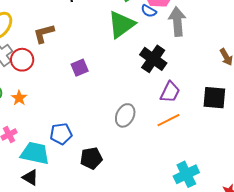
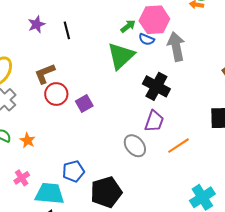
red circle: (22, 60) -> (56, 94), moved
purple trapezoid: (170, 92) -> (154, 121), moved
gray ellipse: (125, 115) -> (135, 146), turned -60
black pentagon: (91, 158) -> (106, 192), size x1.4

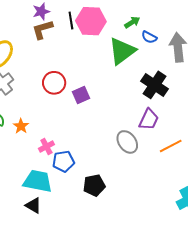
pink hexagon: (154, 20) -> (91, 21), moved
brown L-shape: (45, 74) -> (42, 29), moved
pink cross: (22, 178) -> (46, 146), moved
black pentagon: (106, 192) -> (94, 185), size x0.7

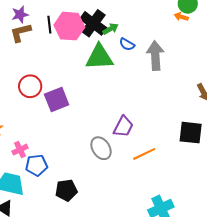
green triangle: (122, 51) -> (99, 57), turned 32
black cross: (154, 85) -> (93, 23), moved
purple square: (81, 95) -> (57, 99), size x1.4

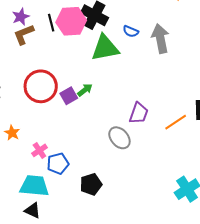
green arrow: (110, 29) -> (85, 90), moved
red circle: (30, 86) -> (41, 86), size x1.4
purple square: (57, 99) -> (69, 96), size x0.7
orange line: (144, 154) -> (176, 122), moved

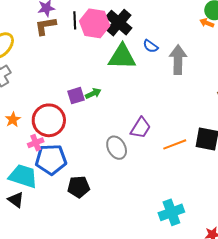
red circle: (41, 86) -> (49, 120), moved
blue pentagon: (58, 164) -> (51, 159), size x1.4

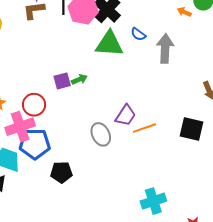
orange arrow: (207, 23) -> (184, 12), moved
red circle: (49, 120) -> (34, 105), size x0.7
pink cross: (36, 143) -> (20, 127), size x1.8
orange line: (175, 144) -> (144, 128), moved

